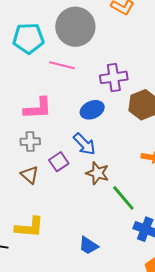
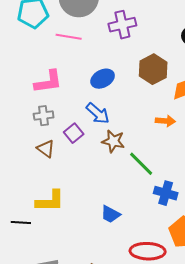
purple cross: (114, 77) -> (122, 25), moved

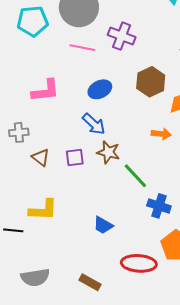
purple cross: (122, 25) -> (122, 36), turned 32
pink line: (69, 37) -> (82, 48), moved
gray cross: (44, 116) -> (19, 132), moved
purple square: (74, 133) -> (75, 157), moved, turned 30

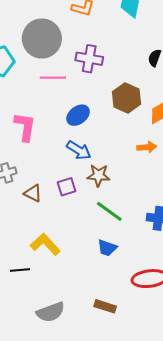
pink L-shape: (46, 91) -> (25, 127), turned -64
green line: (135, 176) -> (109, 211), moved
yellow L-shape: (43, 210) -> (45, 244), turned -124

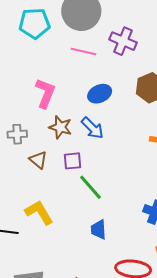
brown star: (98, 175) -> (60, 127), moved
green line: (109, 211) -> (90, 187), moved
blue trapezoid: (107, 248) -> (99, 229), turned 55

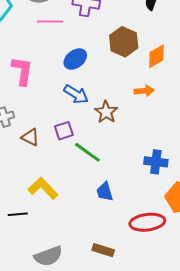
brown star: (60, 127) -> (106, 112), moved, turned 30

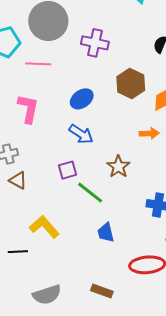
pink line: (50, 22) -> (38, 64), moved
brown star: (106, 112) -> (118, 167), moved
brown triangle: (30, 137) -> (18, 180), moved

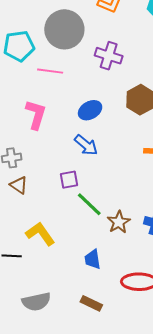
brown star: (118, 167) -> (119, 222), moved
blue trapezoid: (106, 233) -> (93, 259), moved

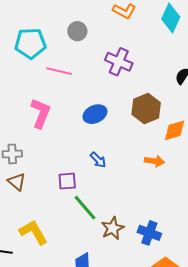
gray circle: (64, 29) -> (77, 31), size x0.5
blue arrow: (86, 145) -> (98, 160), moved, size x0.7

